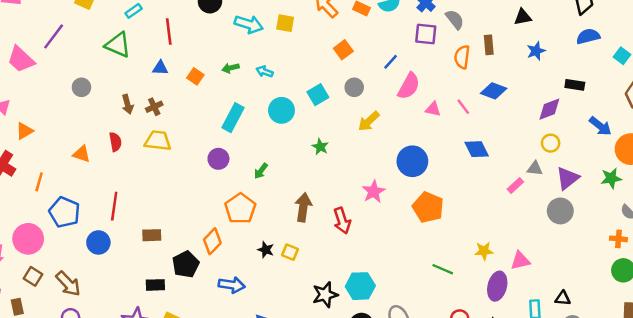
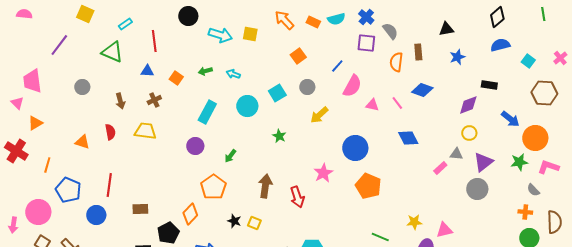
pink trapezoid: (21, 59) -> (32, 81), moved, turned 40
brown cross: (154, 107) -> (154, 100), moved

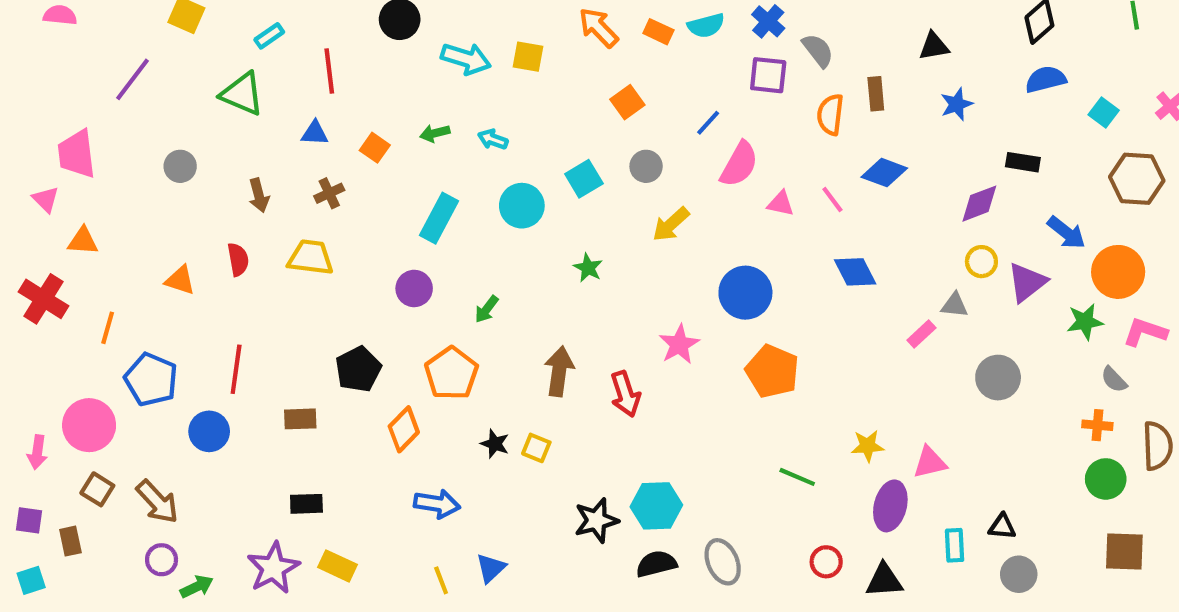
orange triangle: (35, 123) -> (83, 241), turned 35
purple triangle: (483, 162) -> (1027, 282), moved
black pentagon: (168, 233) -> (358, 369), moved

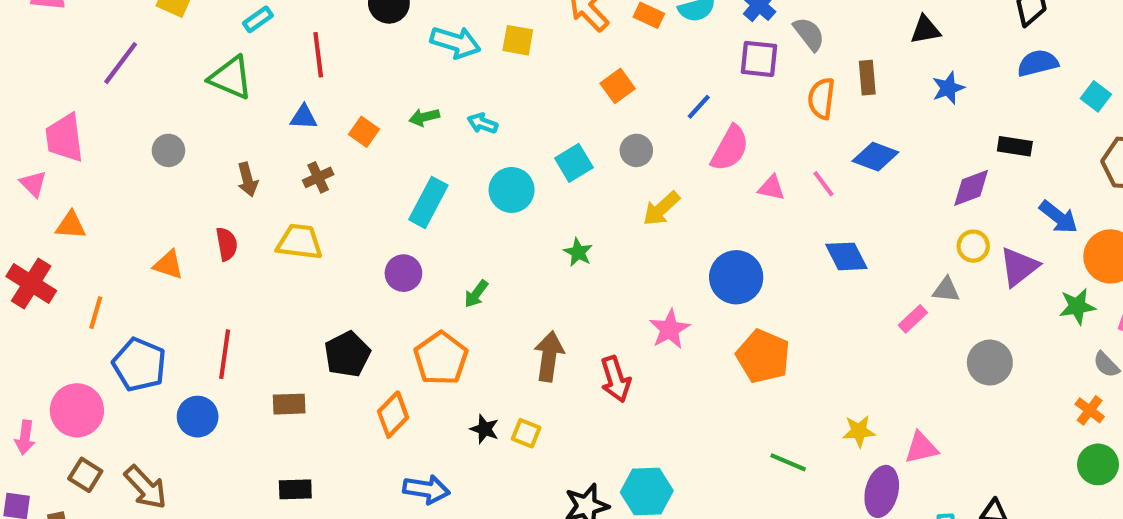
orange cross: (1097, 425) -> (1090, 410), turned 32

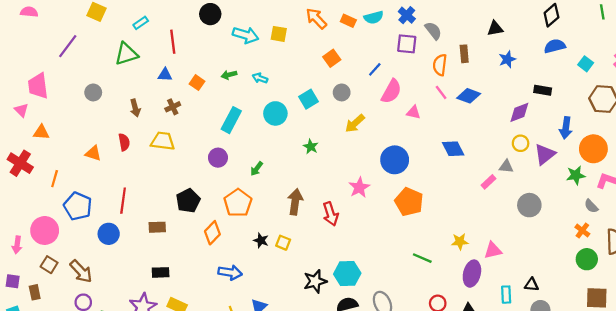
green triangle: (231, 78) -> (126, 54), turned -40
pink line: (823, 184) -> (441, 92), moved
blue arrow: (1058, 217) -> (566, 128), turned 60

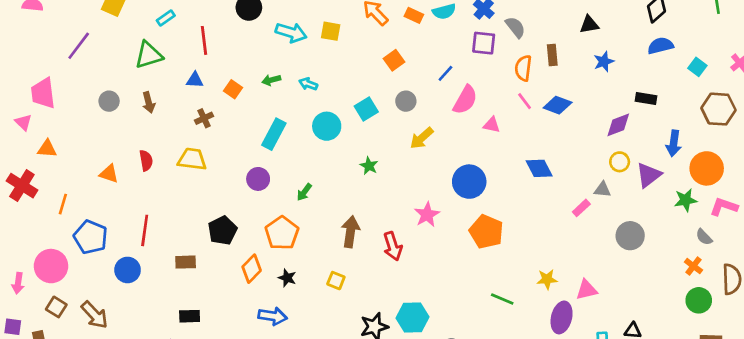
brown arrow: (135, 108) -> (149, 102), moved
black star: (261, 240) -> (287, 278), moved

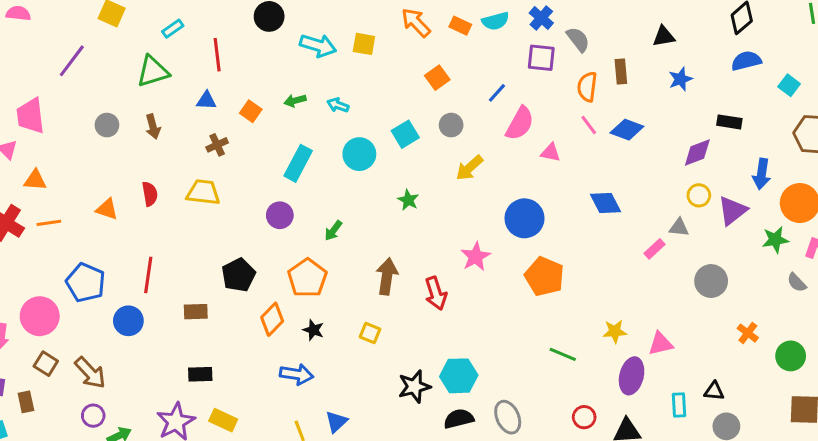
orange line: (63, 204) -> (49, 223), moved, turned 66
orange cross: (693, 266) -> (748, 333), moved

